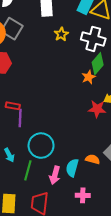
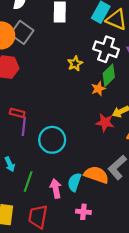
yellow star: (61, 34) -> (75, 64), moved
cyan circle: (41, 146) -> (52, 140), moved
orange semicircle: (93, 159) -> (96, 175), size x1.6
pink arrow: (55, 175) -> (56, 189), turned 150

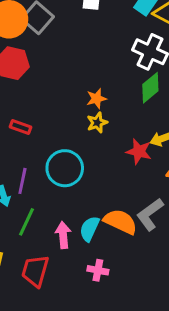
yellow star: (75, 64) -> (97, 123), moved
orange star: (98, 89) -> (96, 99), moved
purple line: (24, 126) -> (22, 181), moved

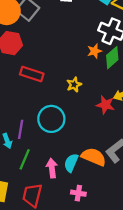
orange star: (96, 99) -> (94, 51), moved
red rectangle: (20, 127) -> (32, 74), moved, size x1.5

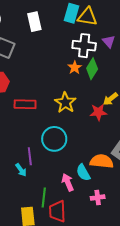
yellow star: (74, 85) -> (65, 103), size x1.5
green line: (25, 159) -> (44, 197), moved
cyan semicircle: (71, 163) -> (83, 173), turned -36

